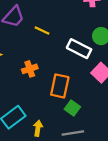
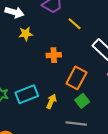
yellow arrow: (38, 128) -> (51, 101), moved

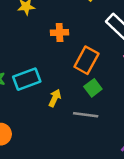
yellow arrow: (51, 101) -> (55, 98), moved

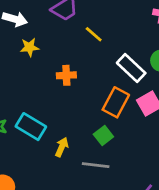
orange rectangle: (86, 60) -> (116, 102), moved
cyan rectangle: (27, 79) -> (31, 127), turned 52

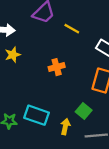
yellow star: (30, 47) -> (13, 55), moved
green square: (103, 135) -> (84, 111), moved

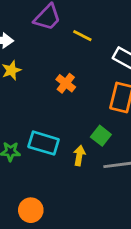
orange cross: (57, 67) -> (66, 83), turned -35

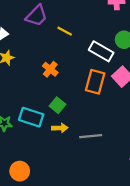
green square: (101, 136) -> (57, 105), moved
yellow arrow: (79, 156) -> (60, 128), turned 77

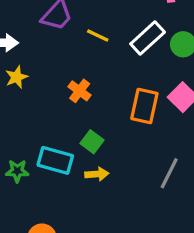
white rectangle: (101, 51) -> (148, 38), moved, turned -70
gray line: (91, 136) -> (169, 173), moved, turned -55

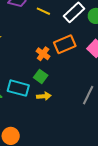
orange cross: (80, 91) -> (43, 54), moved
orange rectangle: (144, 106) -> (65, 44), moved, turned 55

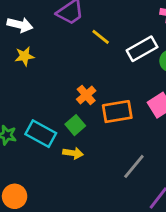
orange rectangle: (65, 44) -> (117, 112), moved

